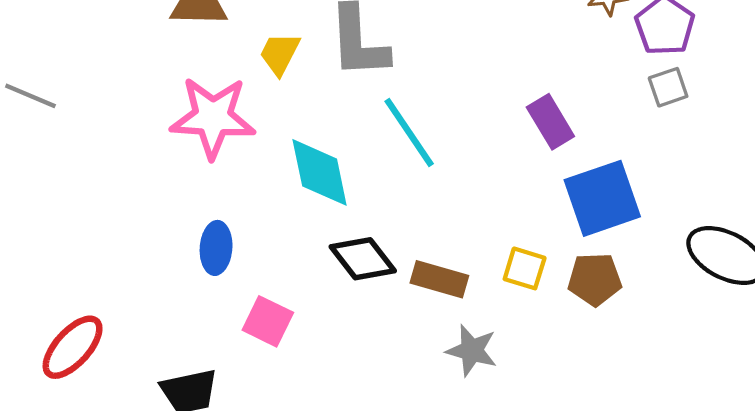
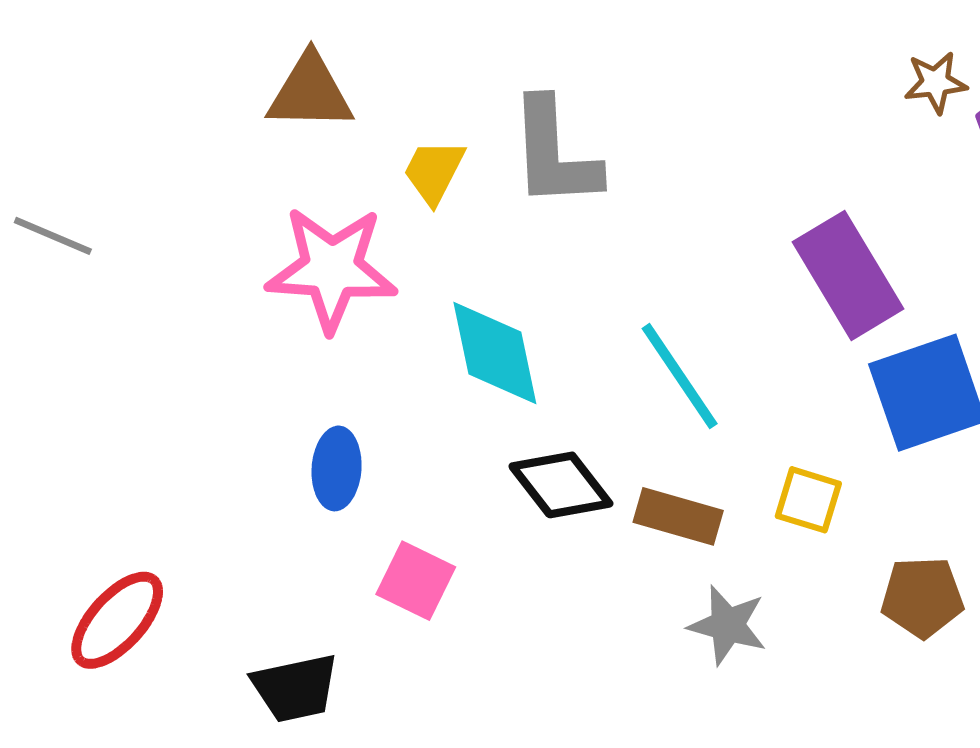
purple rectangle: (550, 122) -> (848, 275), size x1.5
cyan line: (409, 133) -> (680, 376), moved
brown pentagon: (595, 279) -> (922, 597), moved

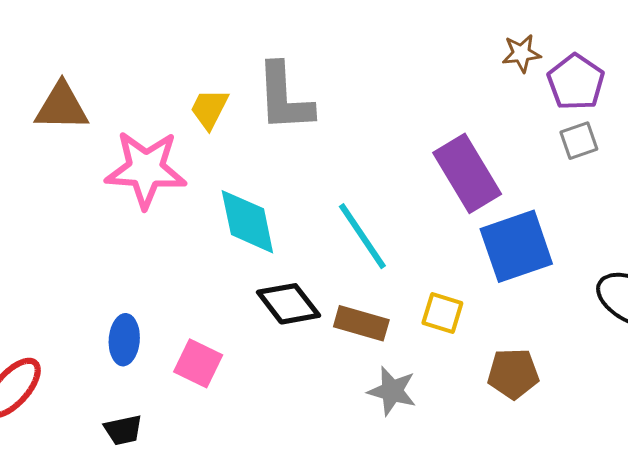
brown triangle: (310, 92) -> (62, 107), moved
blue ellipse: (337, 468) -> (124, 340), moved
black trapezoid: (295, 688) -> (123, 430), size x0.7

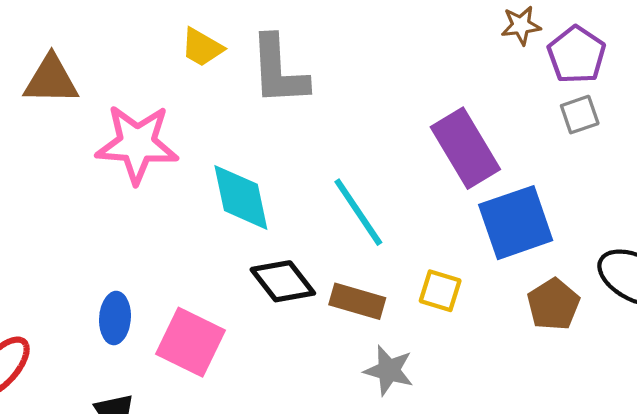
yellow trapezoid: (209, 109) -> (202, 47), moved, turned -87
pink square: (198, 363) -> (191, 342), size x1.4
brown pentagon: (513, 374) -> (553, 304), moved, turned -30

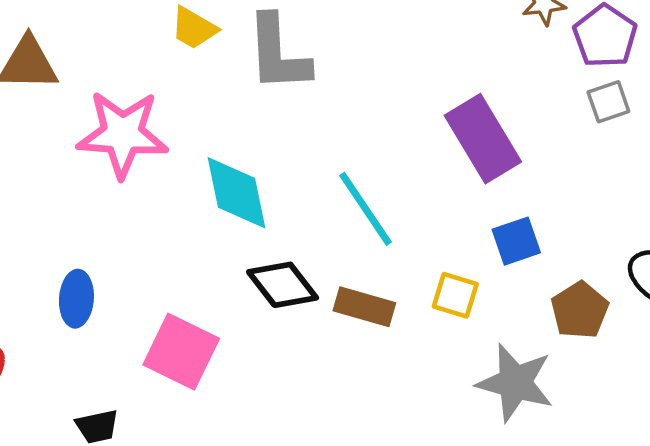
blue square: (516, 223) -> (516, 241), moved, size x0.6
blue ellipse: (115, 318) -> (76, 299), moved
gray star: (389, 370) -> (515, 383), moved, size x1.4

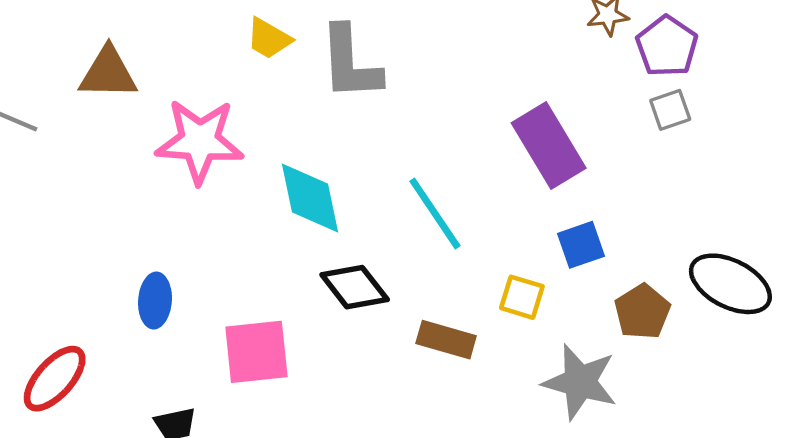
brown rectangle: (364, 307) -> (446, 340), moved
pink square: (181, 352) -> (256, 352), turned -32

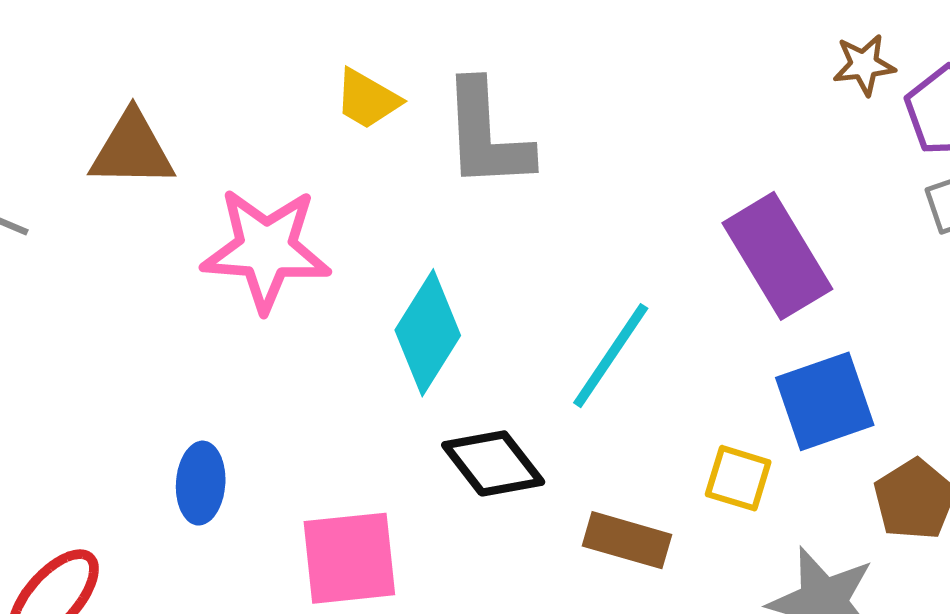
cyan diamond: (310, 198) -> (428, 333), turned 44
cyan line: (435, 214) -> (611, 356), turned 68
blue square: (581, 245) -> (825, 401), size x1.4

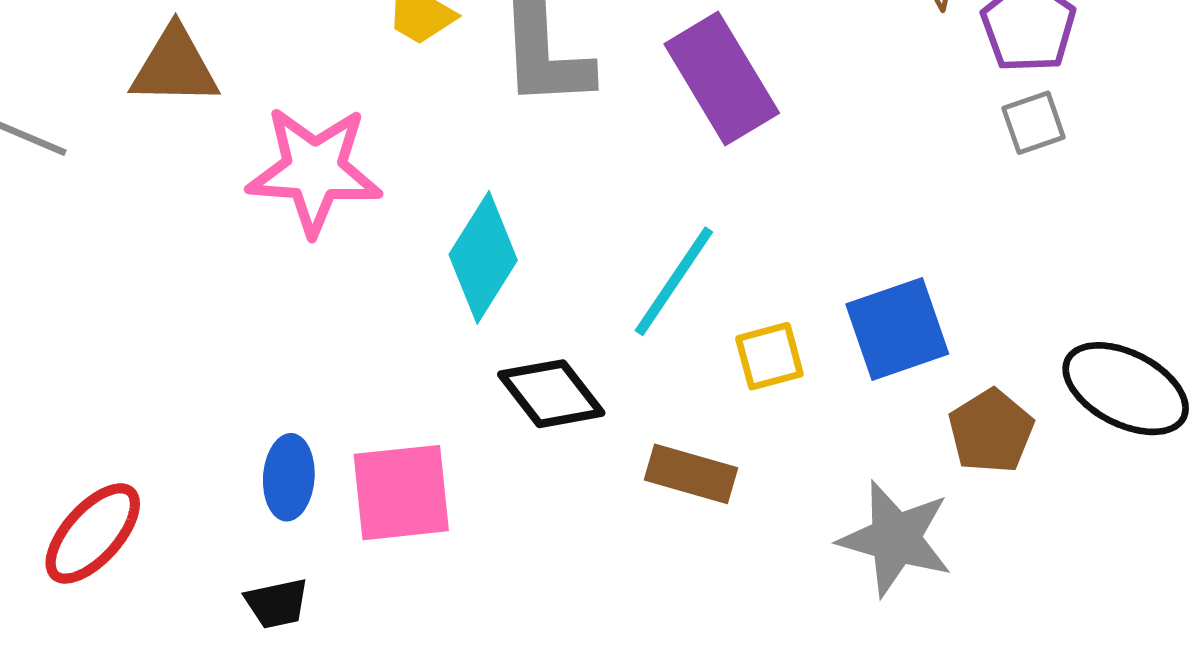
purple rectangle: (777, 256) -> (722, 78), moved
yellow square: (738, 478) -> (769, 356), moved, turned -32
blue ellipse: (201, 483) -> (289, 477), moved

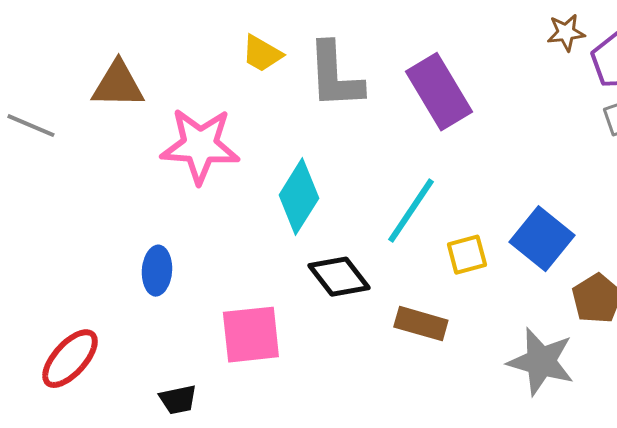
blue square: (897, 329) -> (542, 239), turned -32
blue ellipse: (289, 477) -> (157, 271), moved

